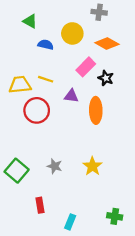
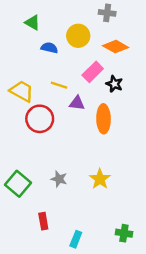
yellow line: (46, 79) -> (59, 85), moved
yellow trapezoid: (20, 85) -> (22, 91), turned 35

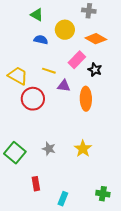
green triangle: (32, 23) -> (37, 15), moved

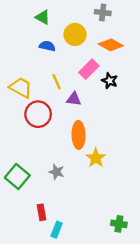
yellow line: (49, 71) -> (57, 82), turned 48
orange ellipse: (86, 99) -> (78, 135), moved
yellow star: (83, 149) -> (96, 158), moved
cyan rectangle: (63, 199) -> (57, 230), moved

